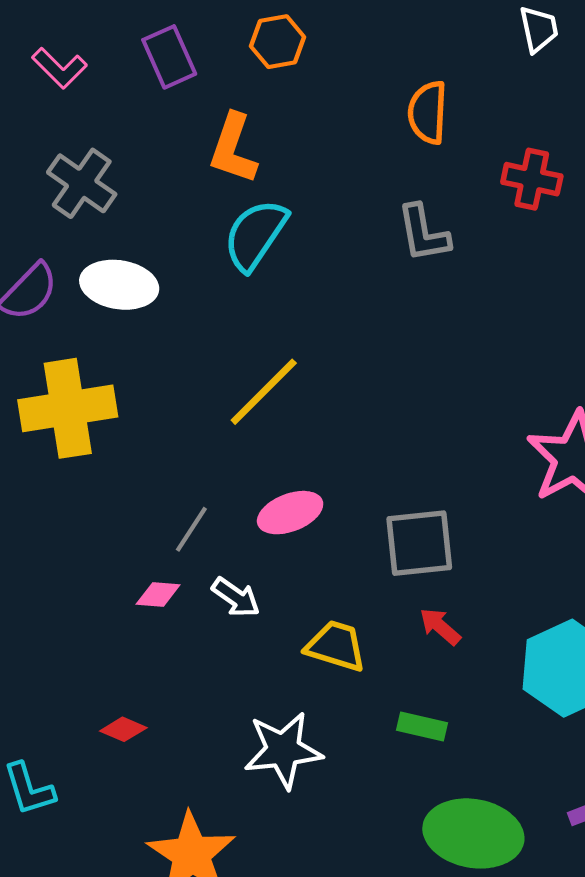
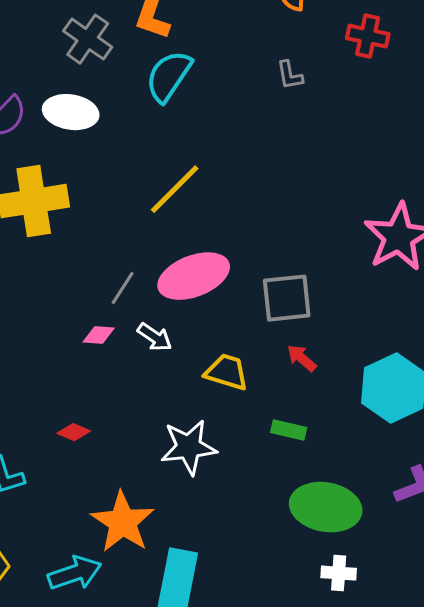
gray cross: (82, 183) -> (88, 39), moved
gray L-shape: (423, 233) -> (290, 75), size x0.7
pink ellipse: (290, 513) -> (194, 276), size x1.5

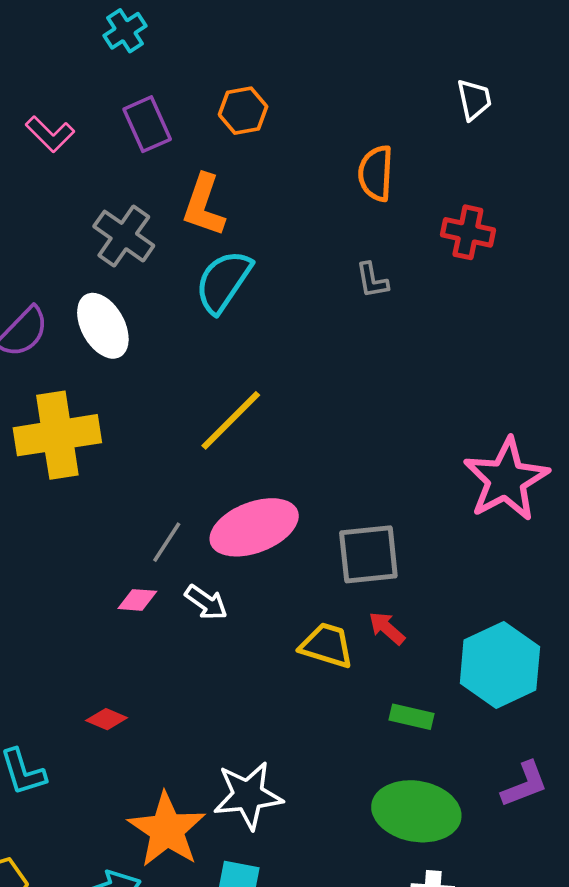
white ellipse: (71, 112) -> (103, 326), turned 52
yellow trapezoid: (227, 372) -> (327, 645), moved
green rectangle: (289, 430) -> (411, 717), moved
white star: (189, 447) -> (248, 795), moved

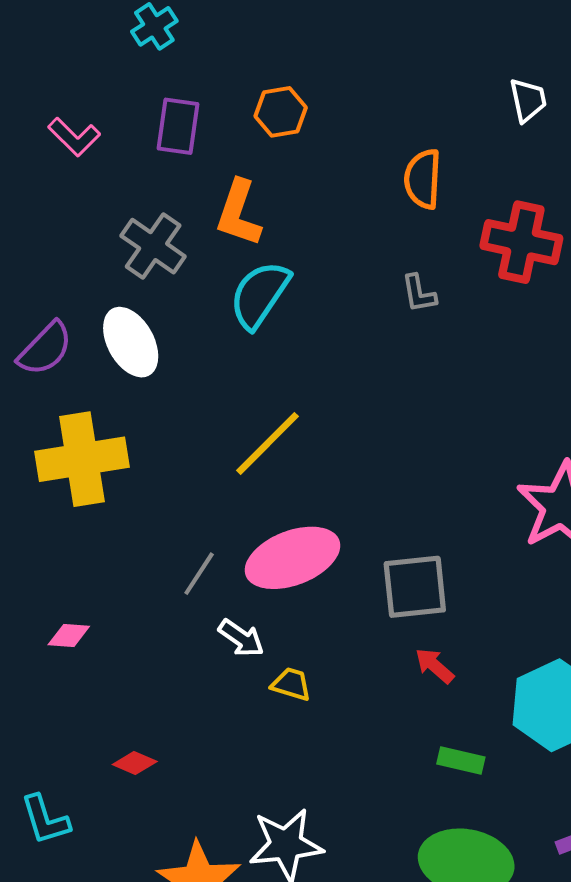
purple rectangle: (147, 124) -> (178, 126), turned 32
red cross: (468, 232) -> (521, 242), size x1.4
pink diamond: (137, 600) -> (69, 635), moved
yellow trapezoid: (327, 645) -> (291, 684), moved, size x0.7

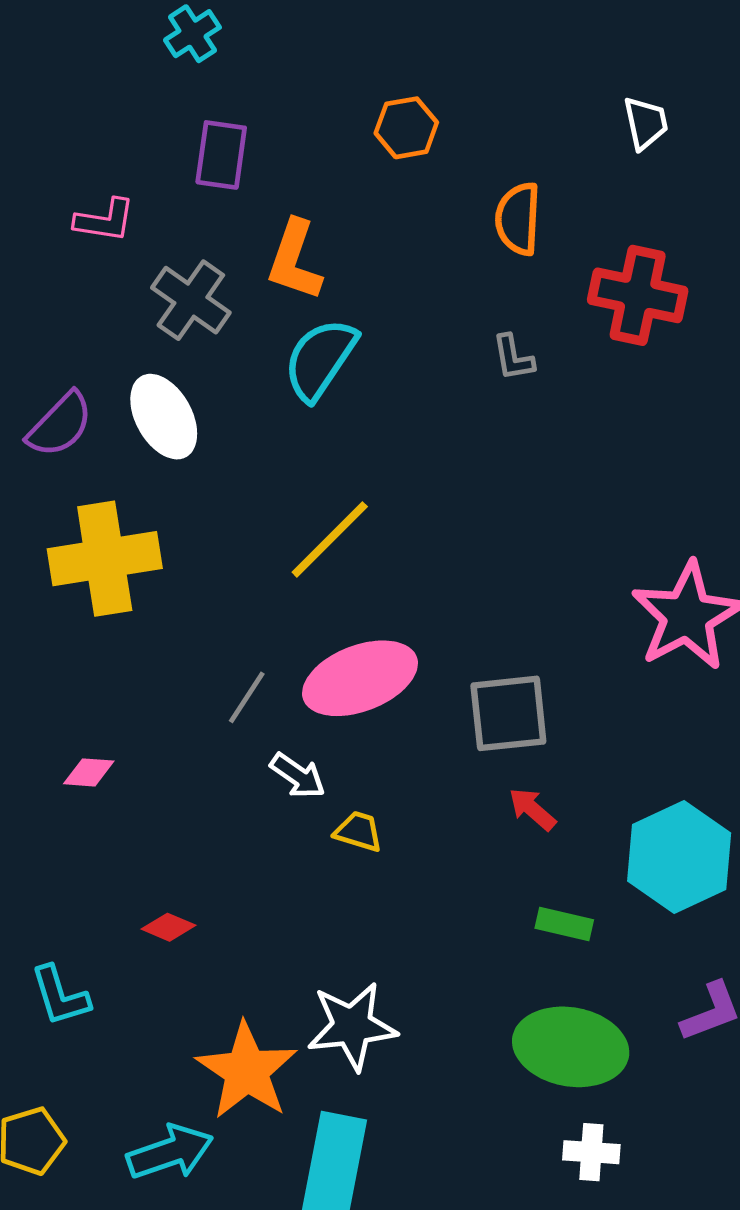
orange hexagon: (281, 112) -> (406, 128), moved
pink L-shape: (74, 137) -> (105, 220), moved, turned -36

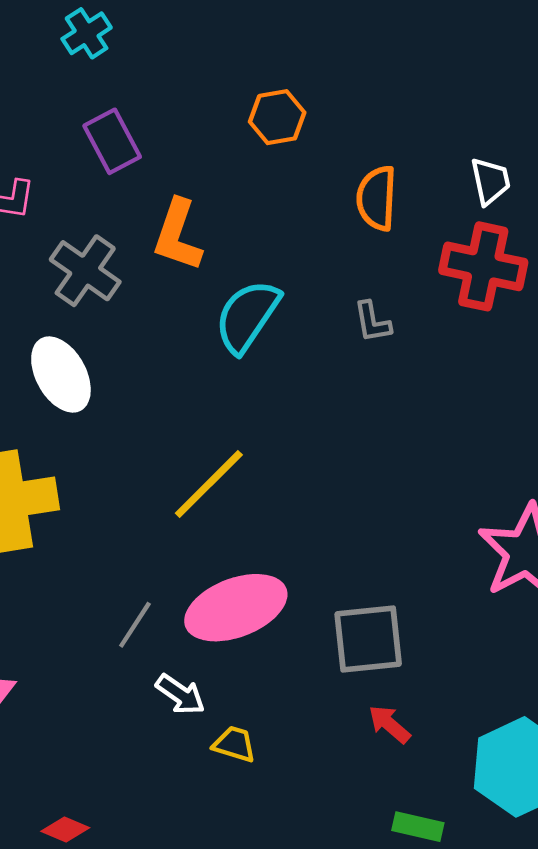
white trapezoid: (646, 123) -> (490, 181), moved
purple rectangle: (221, 155) -> (112, 141), turned -36
cyan semicircle: (320, 359) -> (247, 316), moved

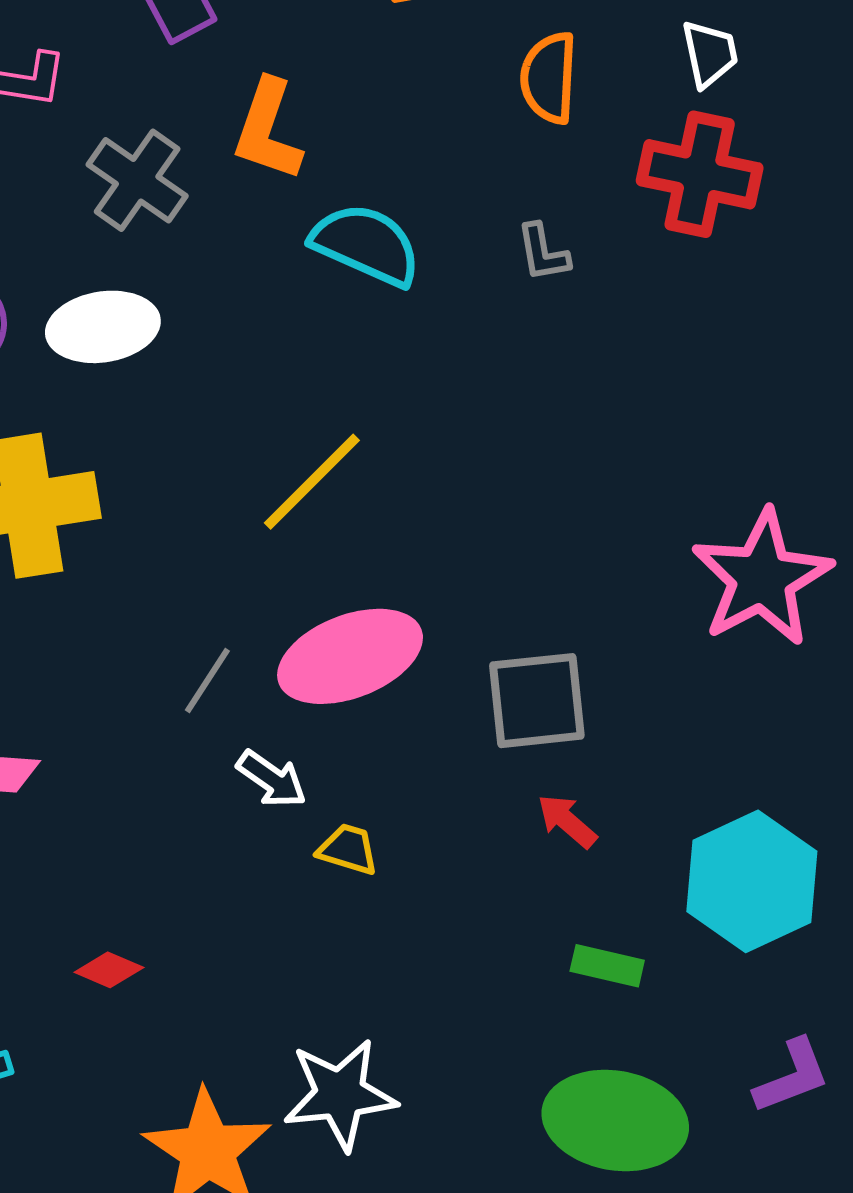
cyan semicircle: (247, 316) -> (366, 245), turned 80
white ellipse: (61, 374) -> (103, 327), turned -70

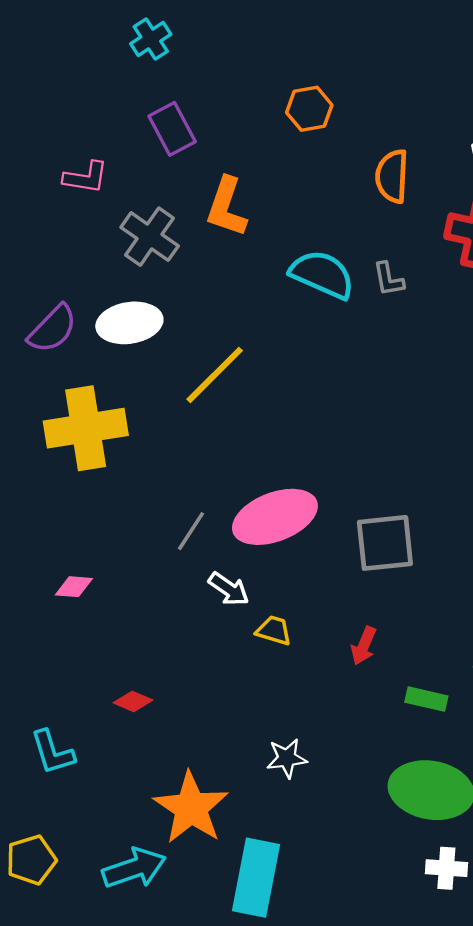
cyan semicircle: (366, 245) -> (322, 274), moved
yellow line: (312, 482) -> (215, 375), moved
red arrow: (567, 821) -> (364, 646), moved, turned -108
white star: (340, 1094) -> (287, 758), moved, size x0.6

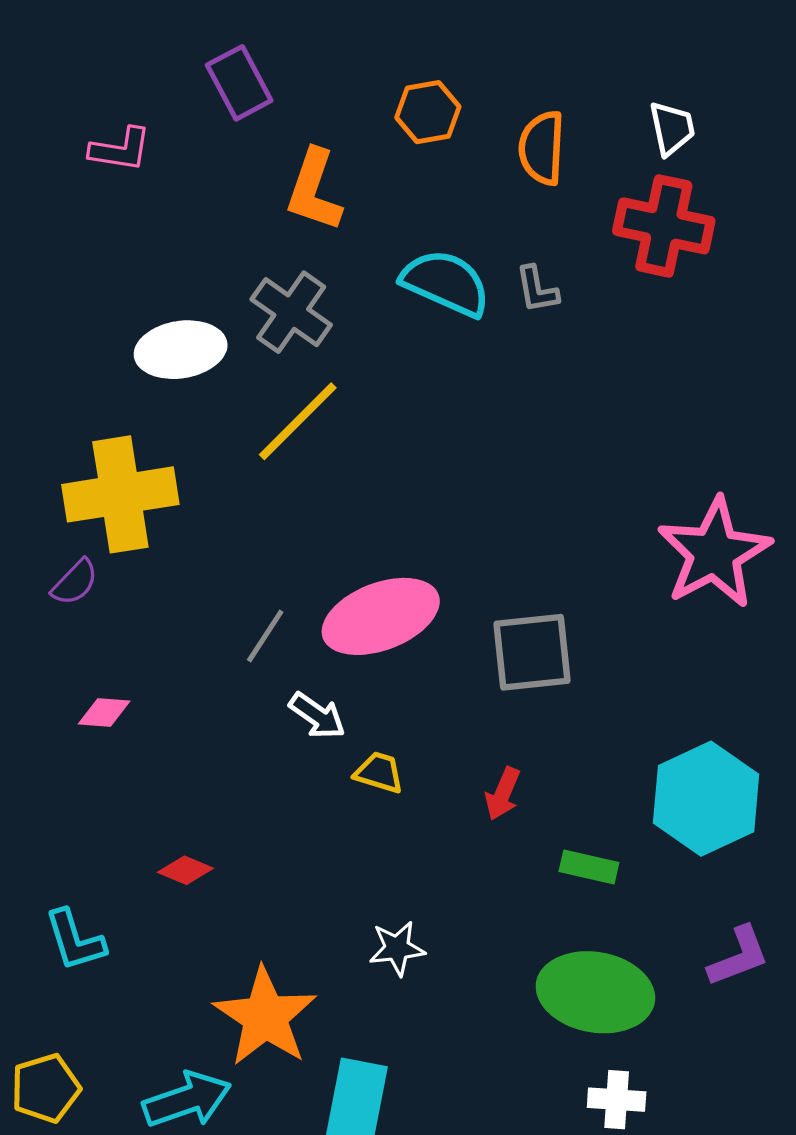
orange hexagon: (309, 109) -> (428, 112), moved
gray cross: (150, 237) -> (291, 312), moved
purple semicircle: (53, 329) -> (75, 582), moved, size x0.7

